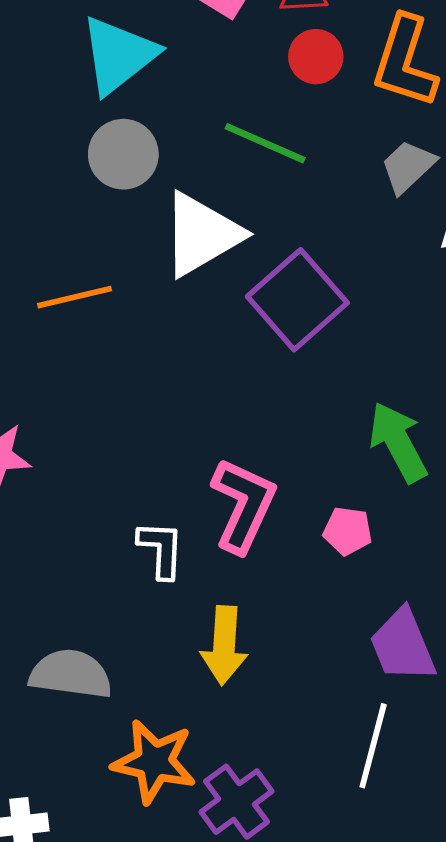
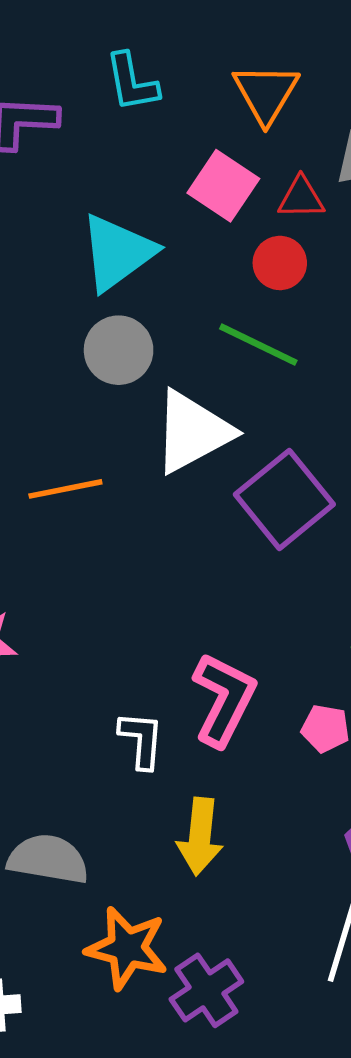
red circle: (316, 57) -> (280, 263), moved

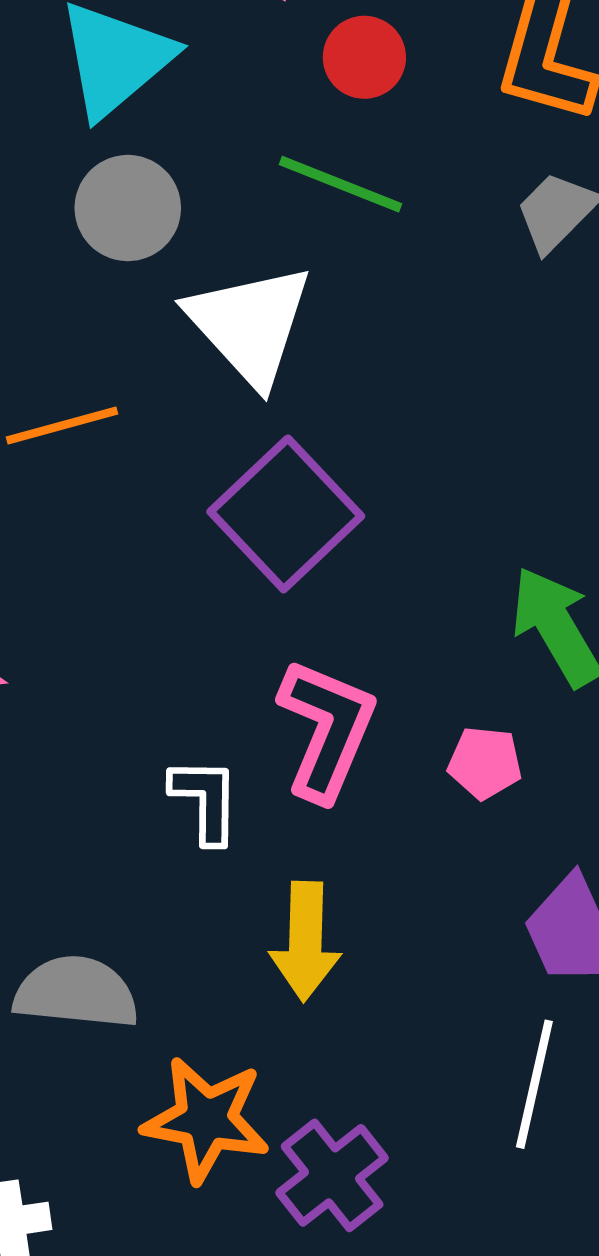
white triangle: (193, 432) -> (250, 325), turned -40
purple square: (284, 499) -> (286, 514), moved

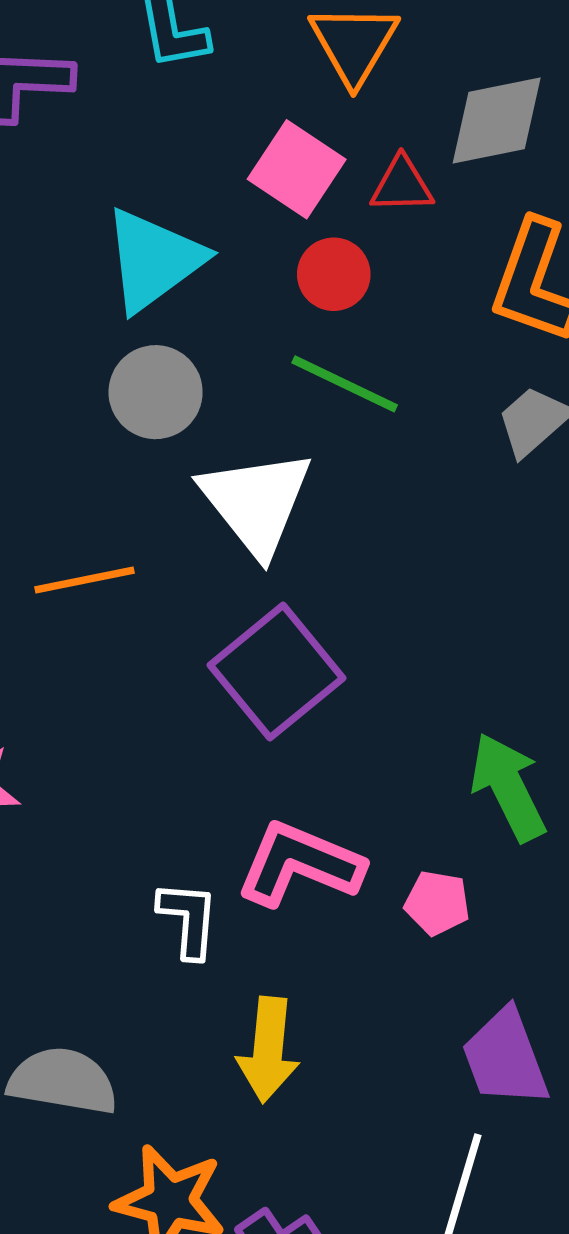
red circle: (364, 57) -> (334, 274), moved
pink L-shape: (327, 729) -> (300, 864), turned -94

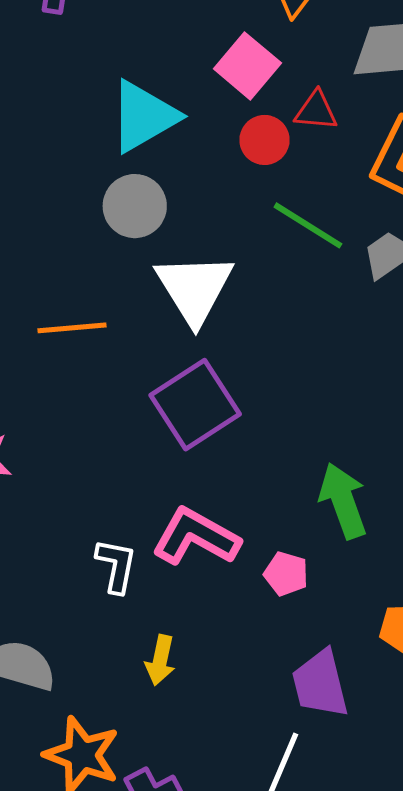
red triangle: (402, 185) -> (316, 111), moved
green line: (345, 384) -> (308, 225), moved
yellow arrow: (268, 1050) -> (160, 660), size x0.7

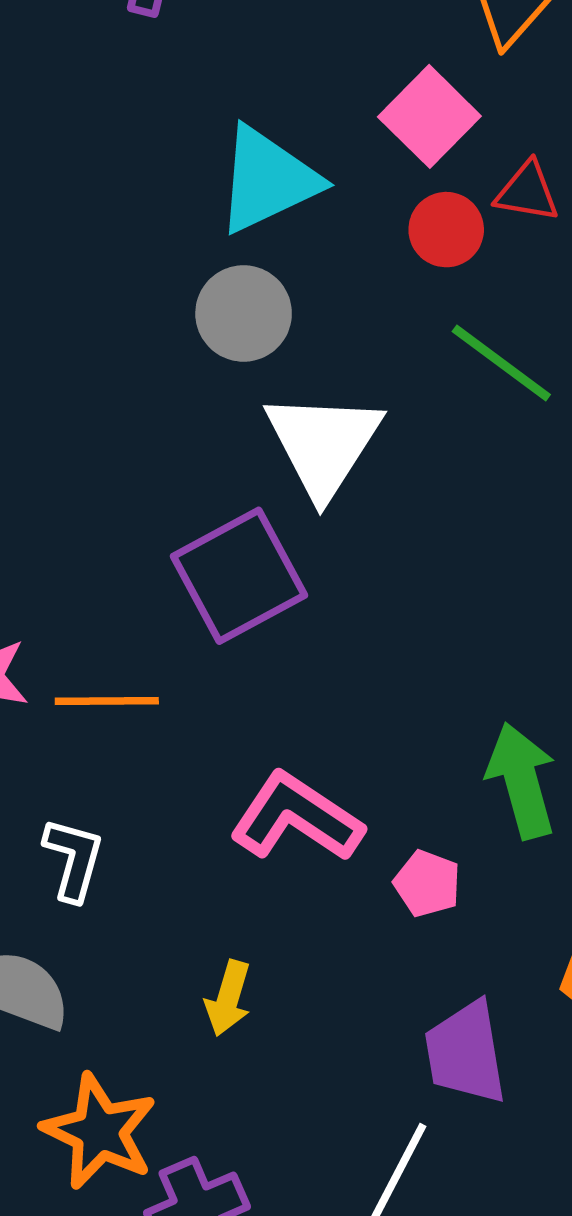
orange line: (72, 328) -> (107, 701), moved
purple square: (195, 405) -> (239, 576), moved
white L-shape: (116, 566) -> (74, 859), moved

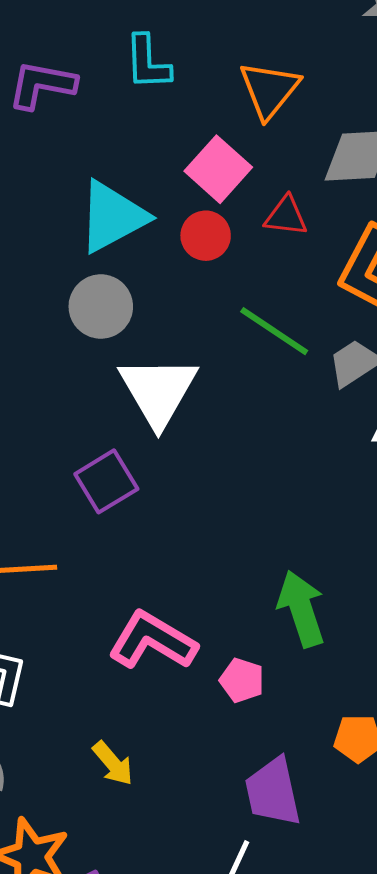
red circle: (446, 230) -> (206, 236), moved
purple square: (239, 576) -> (106, 481), size x0.7
yellow arrow: (228, 998) -> (113, 763), turned -54

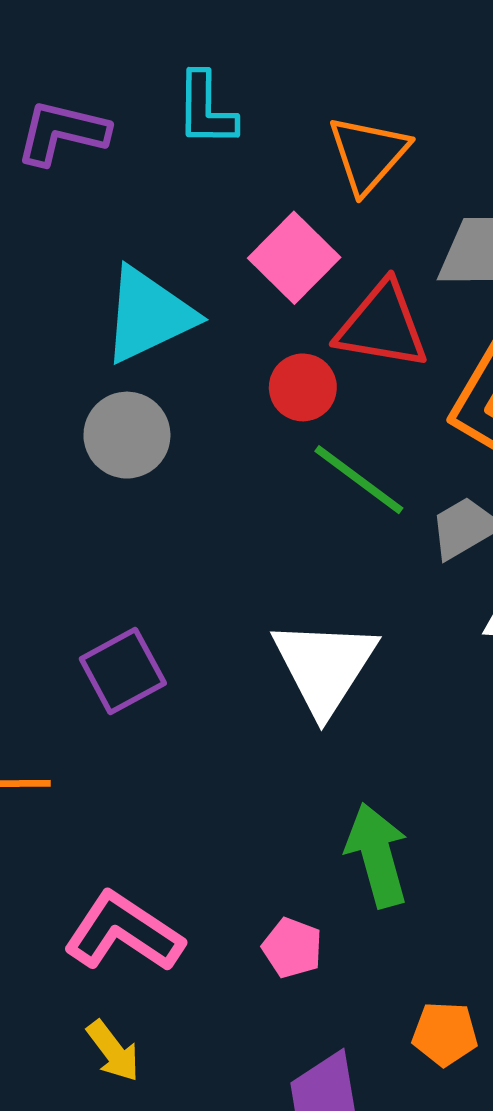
red triangle: (286, 216) -> (382, 326), size x1.6
red circle: (206, 236) -> (303, 387), moved
white triangle: (158, 391) -> (324, 666), moved
pink L-shape: (152, 641) -> (124, 932), moved

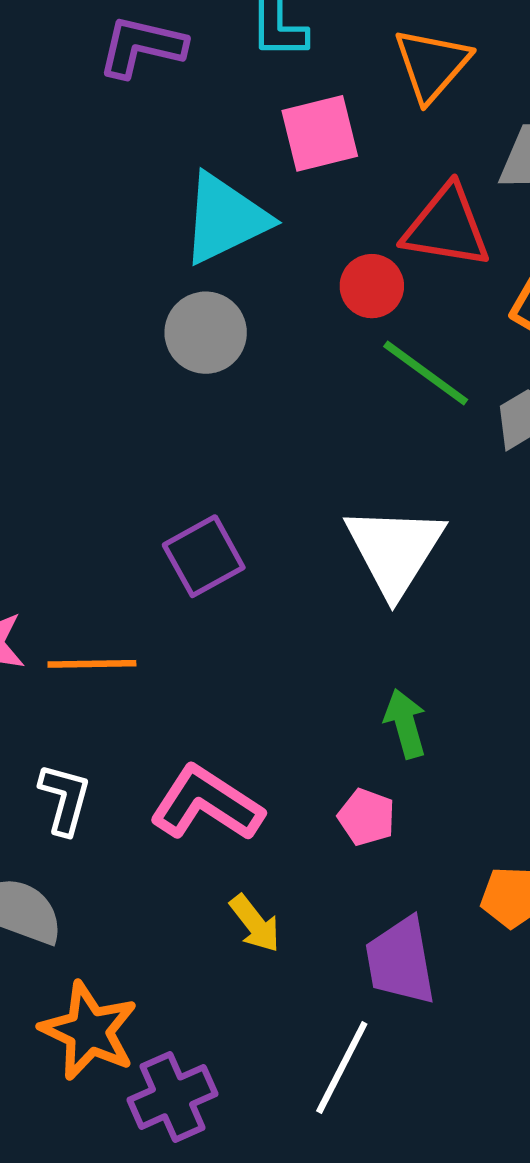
pink square: (294, 258) -> (320, 133), moved, turned 32
green arrow: (377, 855) -> (405, 724), moved, size x0.7
yellow arrow: (113, 1051) -> (255, 923), moved

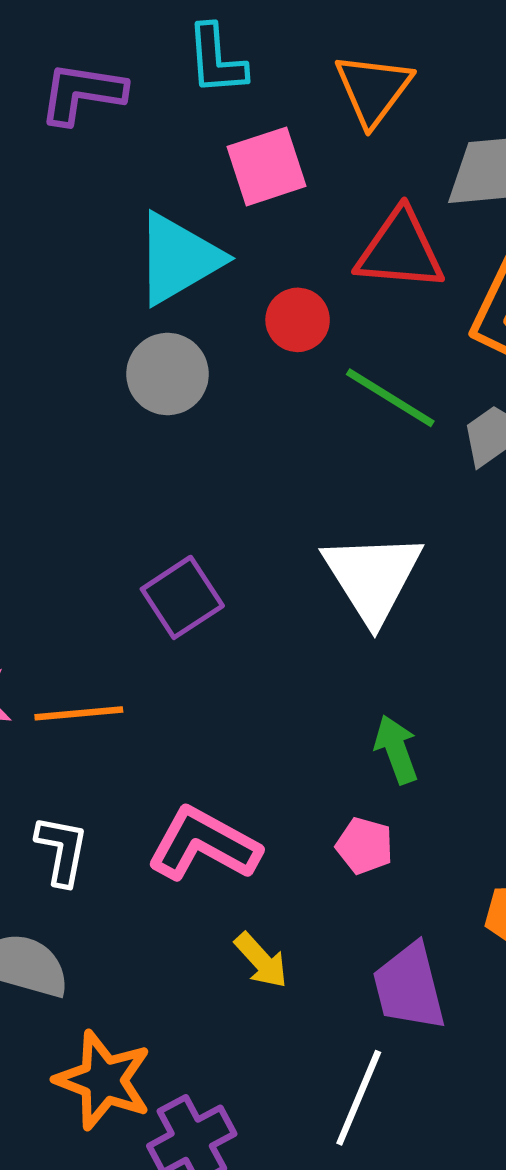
red circle: (372, 286) -> (298, 320), moved

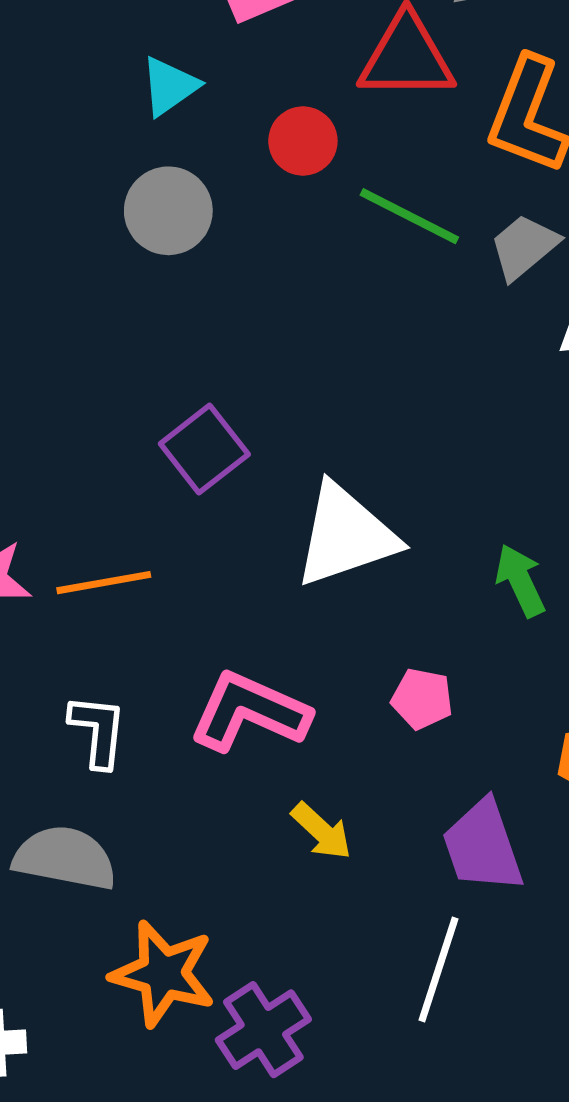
cyan triangle: (178, 259) -> (170, 86), size x0.6
white triangle: (373, 577) -> (346, 535), moved, turned 48
green arrow: (396, 749) -> (520, 580), moved

